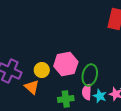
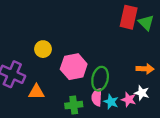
yellow circle: (42, 70) -> (43, 49), moved
orange triangle: (32, 87) -> (36, 92), turned -42

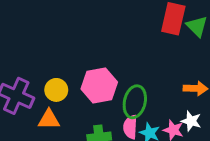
yellow circle: (43, 49) -> (56, 90), moved

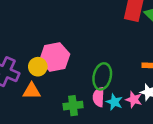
pink hexagon: (99, 85) -> (55, 57), moved

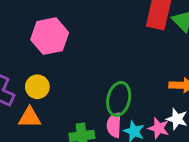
pink hexagon: (55, 57) -> (50, 36), moved

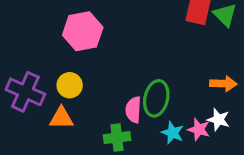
pink semicircle: (114, 125) -> (133, 110), moved

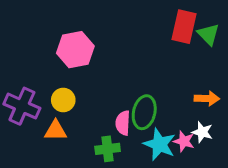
cyan star: (173, 133) -> (159, 144), size x1.5

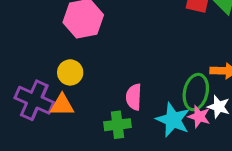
purple cross: (22, 106) -> (34, 100), moved
green ellipse: (144, 112) -> (196, 92), moved

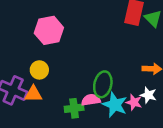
green ellipse: (196, 92) -> (103, 84), moved
pink semicircle: (134, 97) -> (91, 100), moved, turned 78

